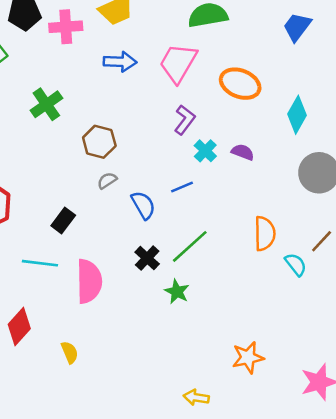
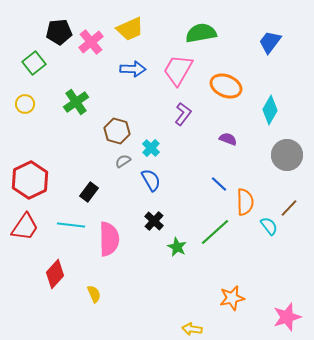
pink cross: (66, 27) -> (91, 42), turned -35
cyan cross: (205, 151) -> (151, 148), moved
blue line: (182, 187) -> (219, 184), moved, turned 66
green line: (190, 246) -> (215, 232), moved

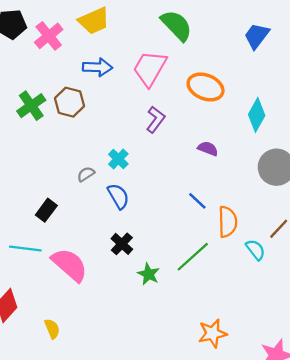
green semicircle: (201, 33) -> (176, 25), turned 56
brown hexagon: (117, 131) -> (70, 102), moved
pink semicircle: (109, 239) -> (70, 265), turned -48

